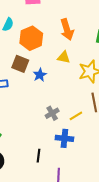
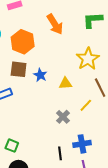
yellow triangle: (64, 57) -> (65, 83), moved
gray cross: (52, 113) -> (63, 117), moved
blue cross: (64, 138) -> (82, 144), moved

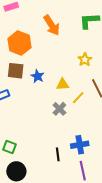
yellow star: (88, 59) -> (85, 60), size x0.6
yellow line: (86, 105) -> (78, 98), moved
gray cross: (63, 117) -> (59, 109), moved

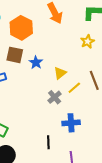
yellow star: (85, 60) -> (87, 42), moved
yellow triangle: (63, 84) -> (60, 73), turned -40
blue cross: (80, 145) -> (71, 123), moved

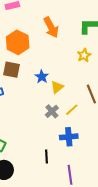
blue star: (36, 63) -> (42, 77), moved
yellow line: (74, 88) -> (72, 110), moved

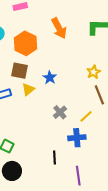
yellow star: (84, 55) -> (94, 72), moved
yellow triangle: (57, 87) -> (28, 89), moved
yellow line: (72, 110) -> (86, 116), moved

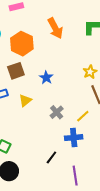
brown square: (19, 71) -> (16, 71), turned -30
yellow triangle: (28, 89) -> (25, 100), moved
black line: (55, 157) -> (51, 157), turned 40

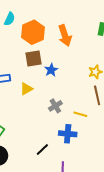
orange arrow: (55, 28) -> (65, 35), moved
brown square: (16, 71) -> (33, 58), moved
yellow line: (83, 116) -> (80, 114), turned 48

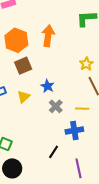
orange arrow: (65, 35) -> (48, 36), turned -140
blue star: (51, 70) -> (47, 86), moved

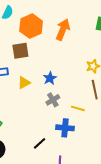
brown square: (23, 66) -> (20, 51), moved

